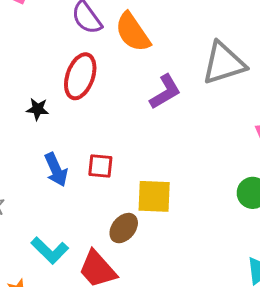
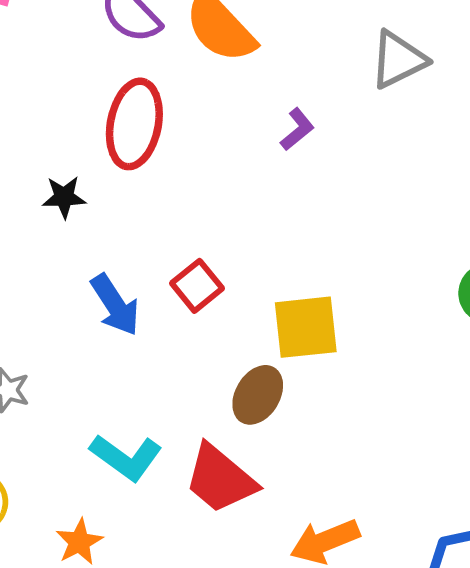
gray triangle: (224, 63) -> (398, 60), size x0.7
purple L-shape: (165, 92) -> (297, 129), size x0.6
red square: (100, 166) -> (197, 286), turned -36

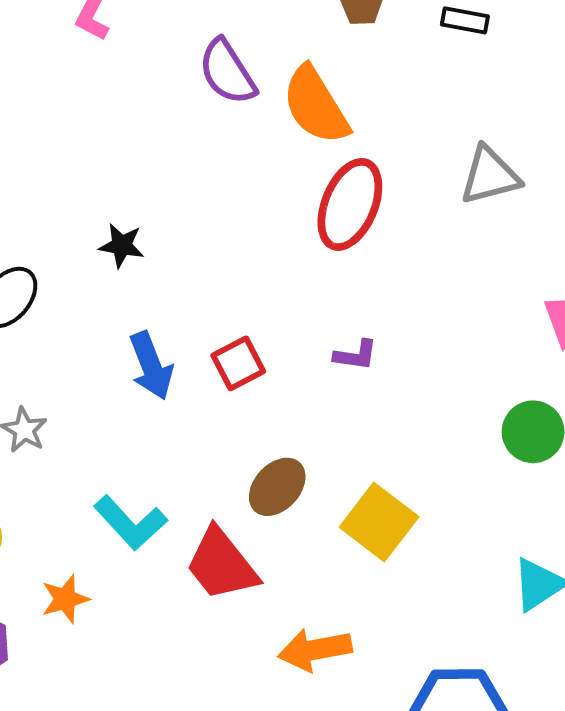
red ellipse: (134, 124) -> (350, 204), moved
purple L-shape: (297, 129) -> (356, 355), moved, turned 36
yellow square: (306, 327) -> (379, 522), moved, turned 32

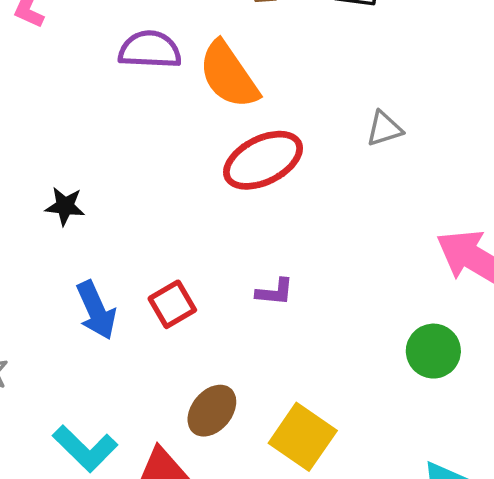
purple semicircle: (227, 72) -> (150, 50), turned 128
gray triangle: (490, 176) -> (384, 129), size x0.7
red ellipse: (350, 204) -> (263, 160), turned 44

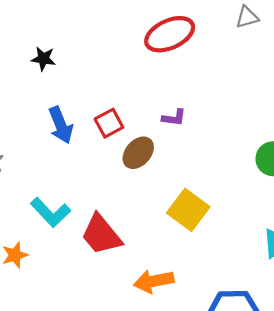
brown ellipse: (212, 411) -> (138, 153), moved

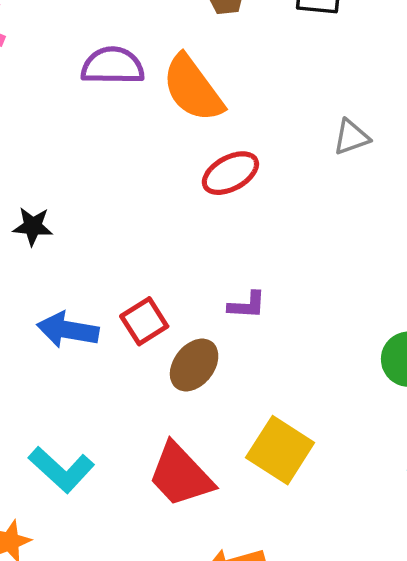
red ellipse: (170, 34) -> (230, 173), size x0.7
blue arrow: (61, 125) -> (68, 330), turned 126
red trapezoid: (101, 235) -> (180, 475), moved

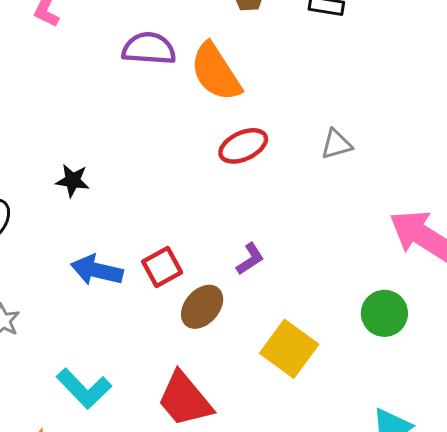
gray triangle: (351, 137) -> (336, 144), moved
purple L-shape: (247, 305) -> (250, 259), turned -40
yellow square: (280, 450) -> (289, 349), moved

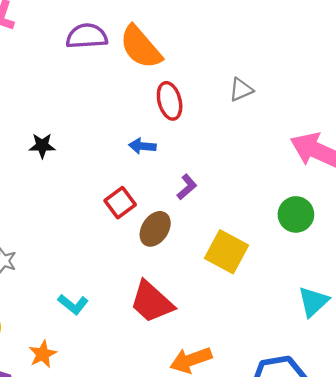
red ellipse: (243, 146) -> (170, 101), turned -72
blue arrow: (97, 270) -> (142, 146), moved, size x0.7
cyan L-shape: (84, 388) -> (73, 304), size x0.7

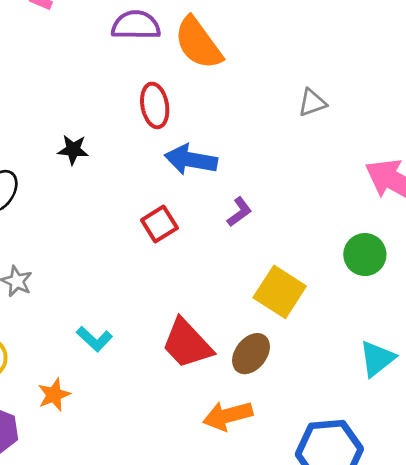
red ellipse: (170, 101) -> (155, 105), moved
blue arrow: (142, 146) -> (191, 160), size x1.6
brown ellipse: (155, 229) -> (251, 354), moved

